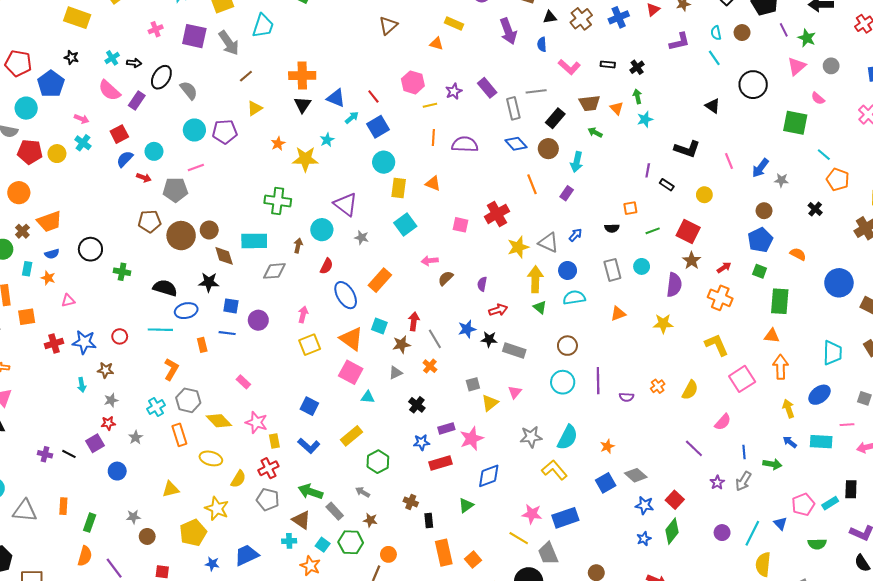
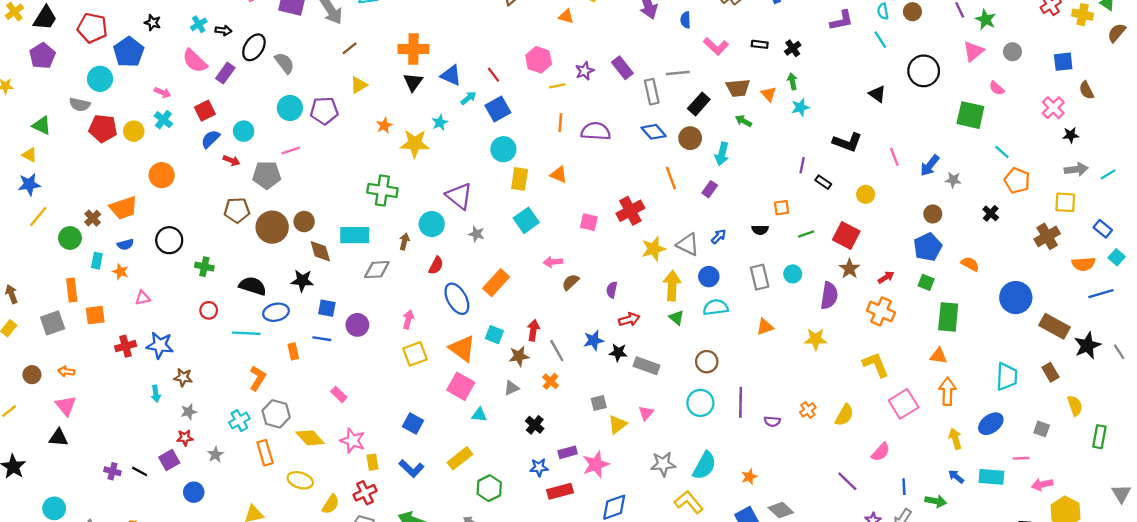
orange circle: (19, 193) -> (162, 175), moved
red circle: (120, 336) -> (209, 310), moved

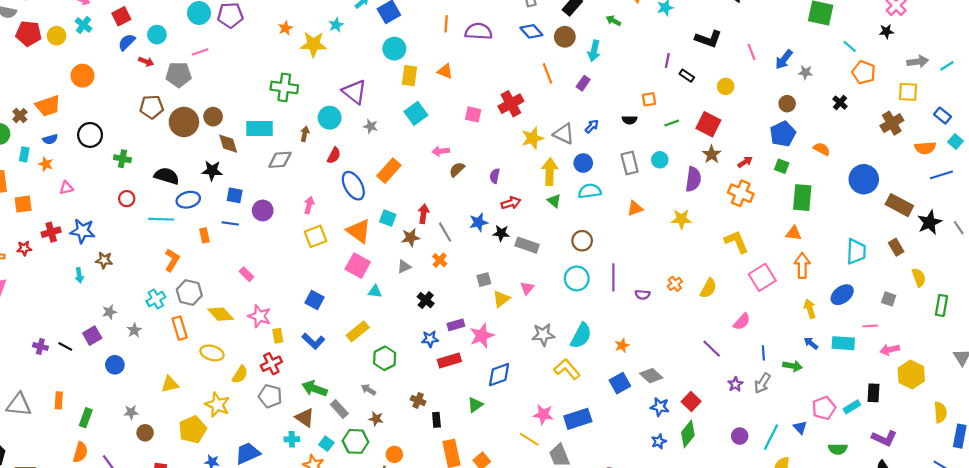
black star: (1071, 135) -> (886, 31), moved
gray star: (189, 412) -> (109, 312), moved
red star: (185, 438) -> (24, 248), moved

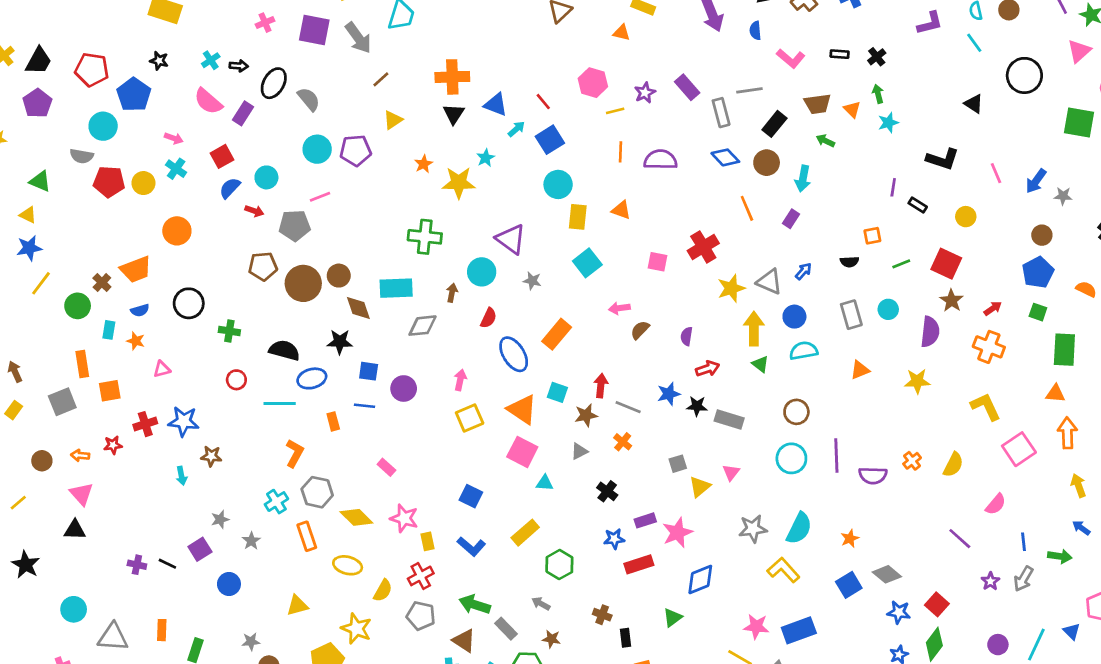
gray line: (445, 232) -> (628, 407), turned -36
purple semicircle: (643, 295) -> (873, 475), size x1.5

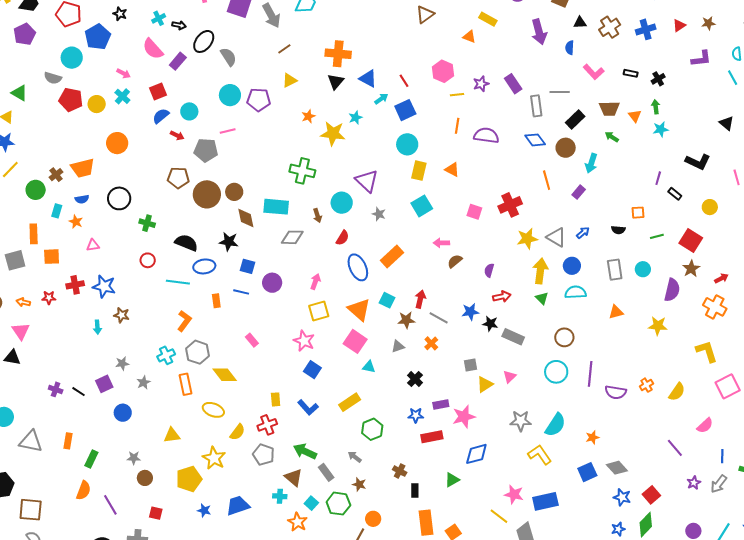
brown arrow: (452, 293) -> (317, 216), turned 144
pink star: (404, 518) -> (304, 341), moved

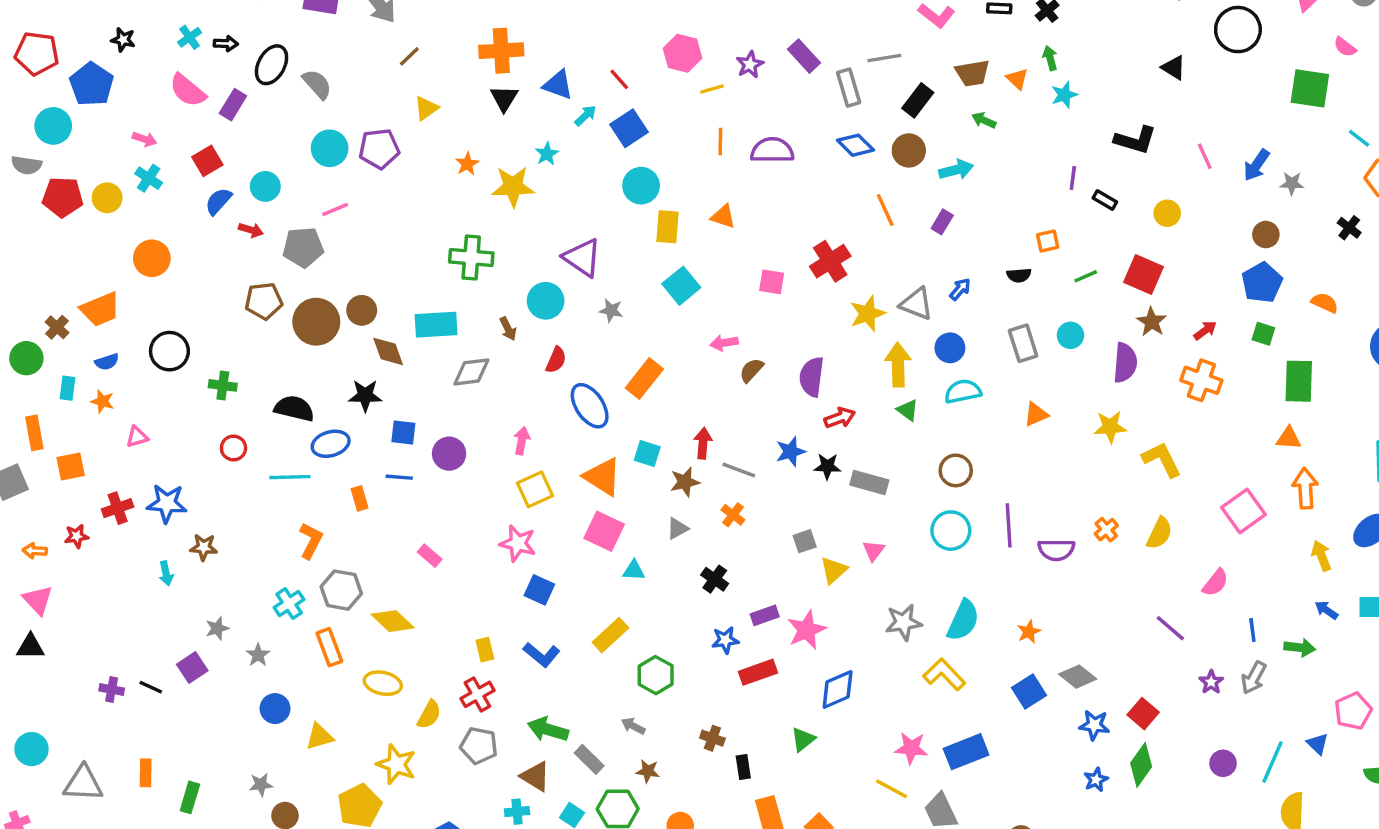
cyan arrow: (591, 163) -> (956, 170), turned -114
purple semicircle: (489, 270) -> (812, 377), size x1.6
yellow L-shape: (707, 351) -> (1162, 460), moved
blue circle: (123, 413) -> (275, 709), moved

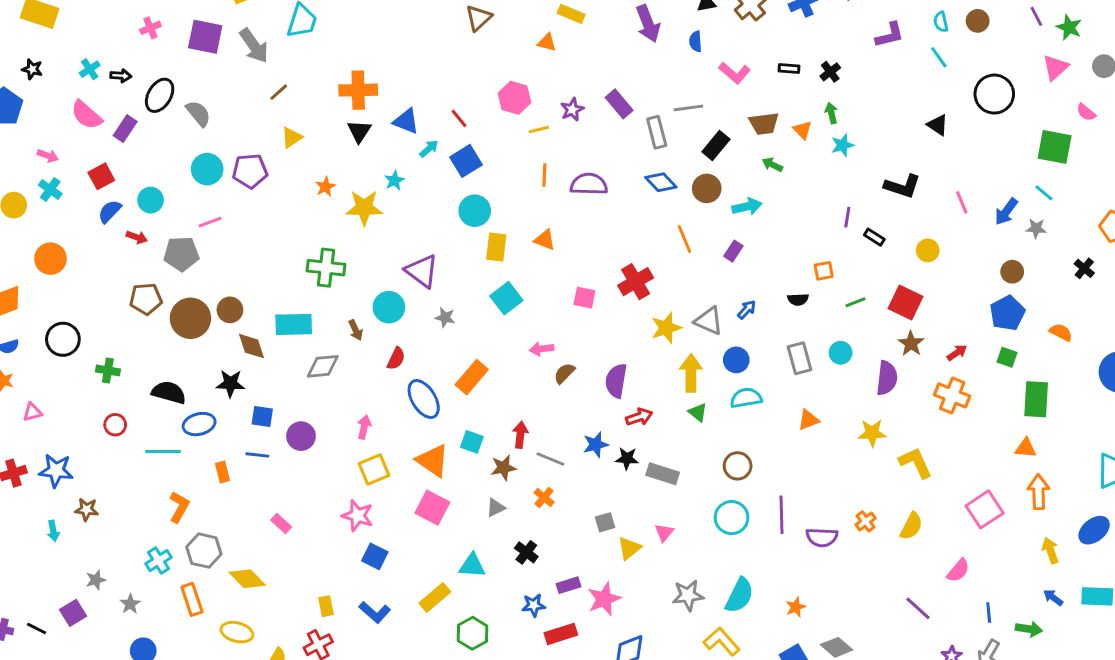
cyan line: (1359, 138) -> (1044, 193), moved
cyan triangle: (634, 570) -> (472, 566), moved, size x1.4

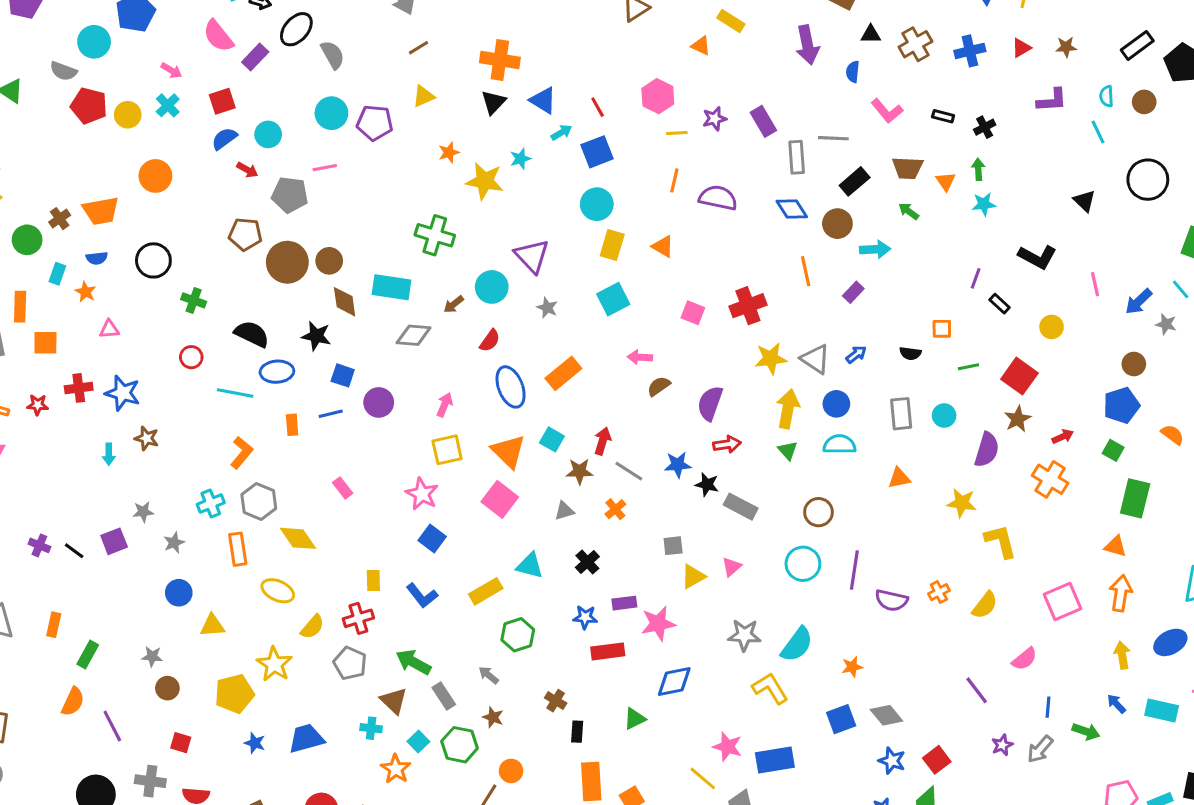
brown arrow: (356, 330) -> (454, 304), turned 66
blue line: (257, 455) -> (331, 414), turned -30

